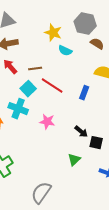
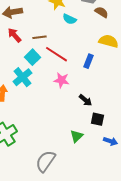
cyan cross: (18, 109) -> (22, 77), turned 30
pink star: (47, 122) -> (62, 80), moved
black square: (96, 143) -> (98, 119), moved
green triangle: (74, 160) -> (76, 136), moved

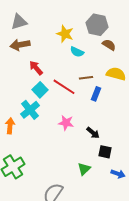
red arrow: (14, 35) -> (36, 68), moved
brown line: (40, 37) -> (86, 78), moved
pink star: (62, 80) -> (66, 123), moved

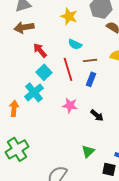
cyan semicircle: (77, 52) -> (75, 44), moved
red line: (64, 87) -> (68, 69), turned 40
blue rectangle: (96, 94) -> (91, 79), moved
black square: (105, 152) -> (109, 169), moved

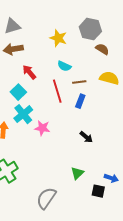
cyan square: (44, 72) -> (18, 92), moved
pink star: (70, 105) -> (42, 128), moved

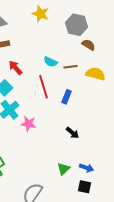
yellow star: (58, 38) -> (41, 14), moved
brown line: (79, 82) -> (71, 67), moved
blue arrow: (111, 178) -> (87, 168), moved

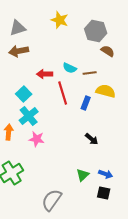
red arrow: (16, 68) -> (45, 74), moved, turned -49
yellow semicircle: (96, 74) -> (106, 91), moved
pink star: (29, 124) -> (37, 139), moved

